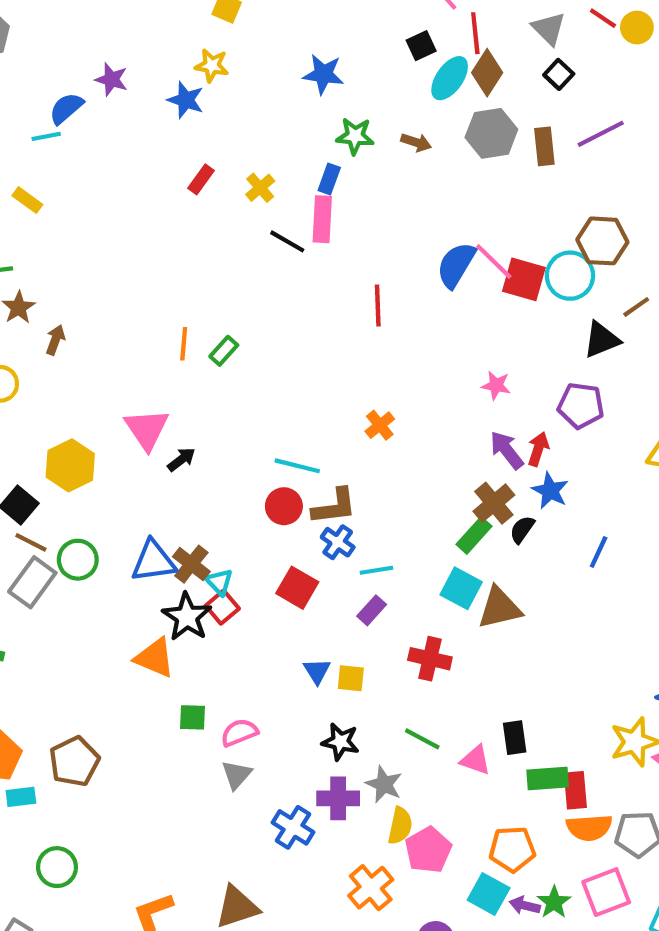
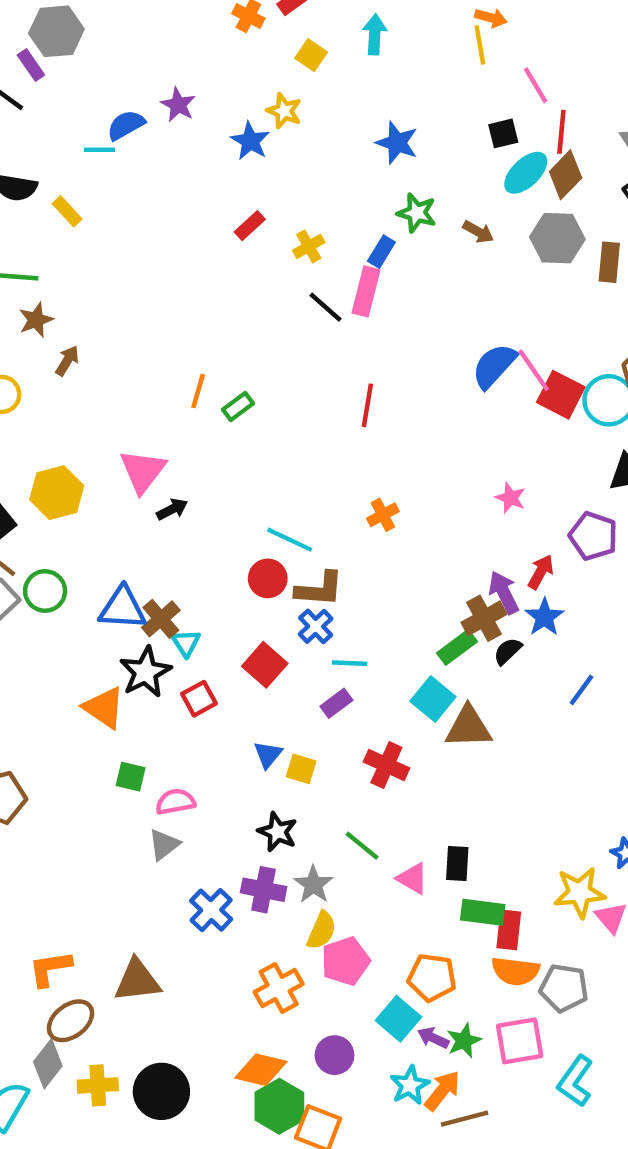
red line: (378, 305) -> (367, 405), moved
purple arrow: (507, 450) -> (504, 593), moved
red square: (222, 607) -> (199, 699), moved

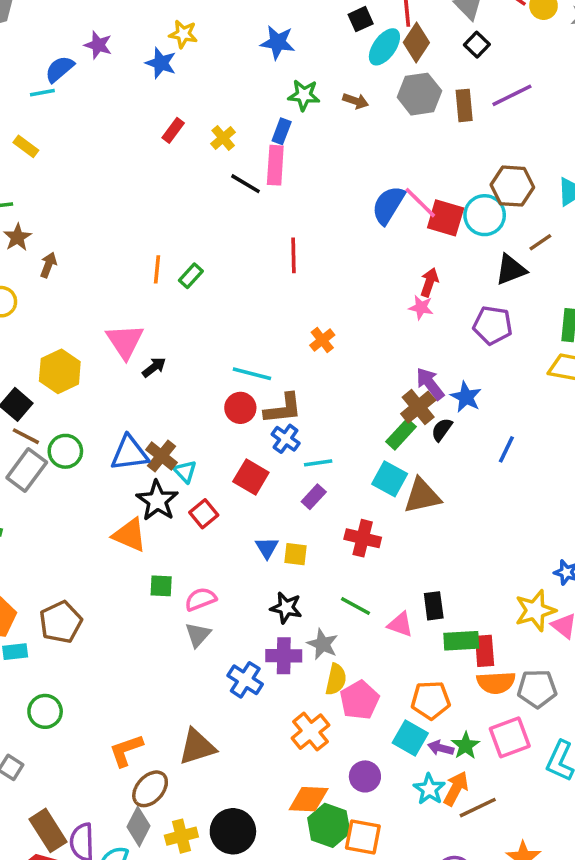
red arrow: (541, 572) -> (429, 282), moved

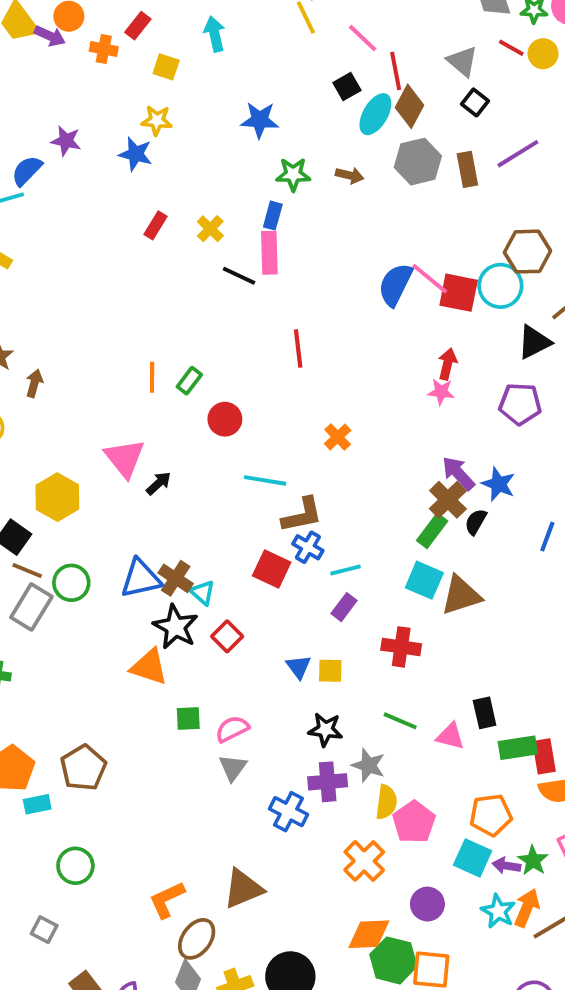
red circle: (240, 408) -> (225, 419), moved
red square: (251, 477) -> (272, 569), moved

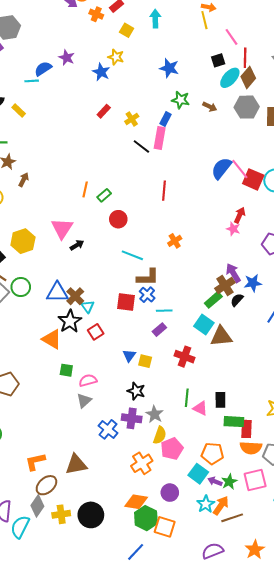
blue star: (498, 484) -> (253, 283), turned 30
red square: (272, 569) -> (126, 302), turned -30
green line: (400, 721) -> (187, 398), moved, turned 60

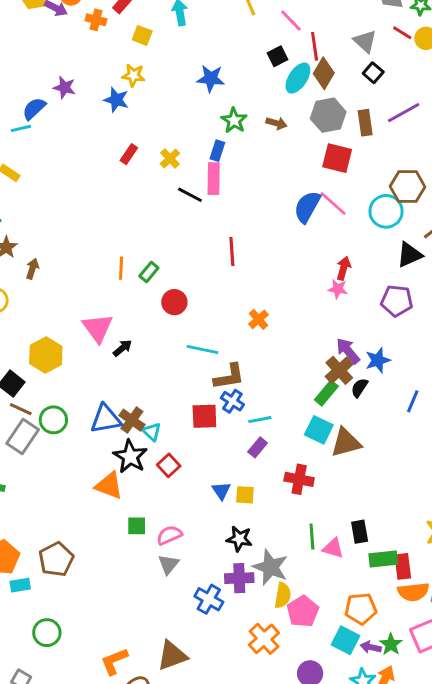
green star: (181, 100) -> (234, 120), turned 30
red square: (253, 179) -> (337, 158), moved
gray star: (155, 414) -> (270, 567), size x1.4

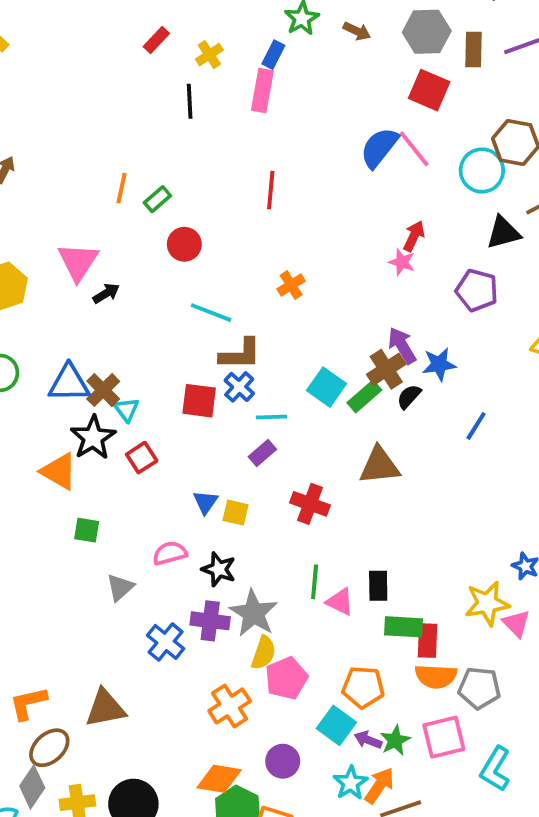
black line: (190, 195) -> (190, 101), moved, turned 50
cyan square: (319, 430) -> (326, 387), moved
pink semicircle: (169, 535) -> (170, 553), moved

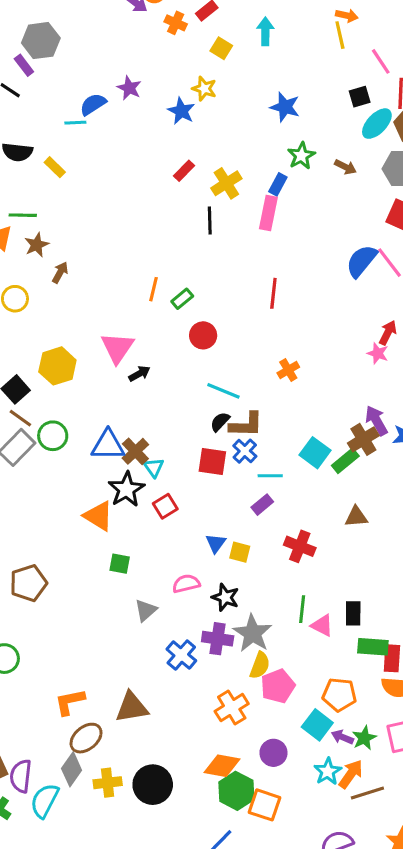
yellow cross: (209, 55) -> (226, 183), size x1.4
black semicircle: (409, 397) -> (220, 422), moved
brown triangle: (379, 466) -> (356, 517), size x0.7

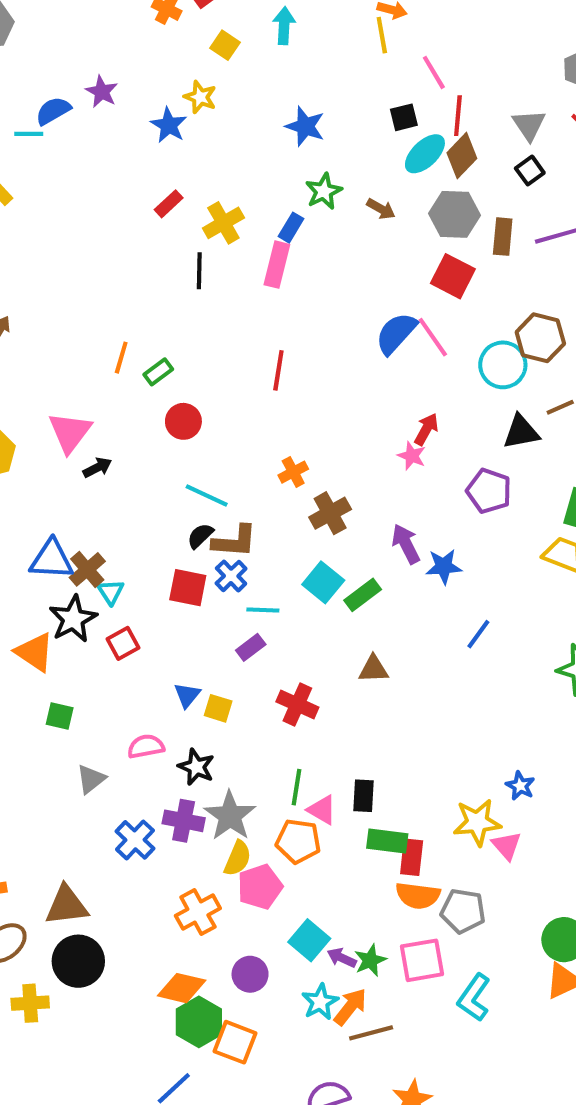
brown cross: (363, 439) -> (330, 513), moved
orange pentagon: (339, 695) -> (298, 841), moved
black circle: (153, 785) -> (78, 961), moved

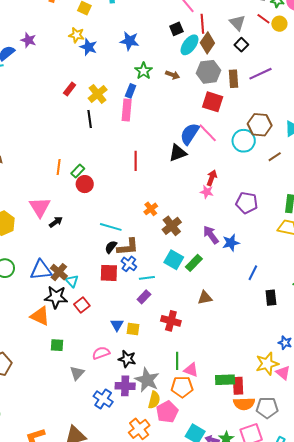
blue star: (169, 125) -> (88, 47), moved
red circle: (183, 421) -> (85, 184), moved
black triangle: (521, 432) -> (178, 153), moved
black star: (73, 619) -> (56, 297), turned -30
black rectangle: (363, 796) -> (271, 298), moved

